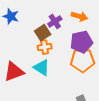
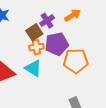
orange arrow: (79, 16) -> (73, 15), turned -49
purple pentagon: (81, 42) -> (57, 44), moved

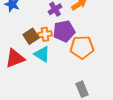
brown square: (34, 32) -> (31, 36), moved

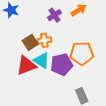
purple pentagon: (64, 31) -> (62, 65), moved
red triangle: (15, 58) -> (26, 66), moved

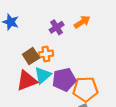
orange pentagon: (82, 53) -> (85, 89), moved
cyan triangle: (41, 60) -> (43, 75), turned 48

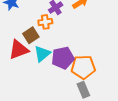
orange cross: (46, 54) -> (45, 22), moved
red triangle: (27, 81) -> (19, 50), moved

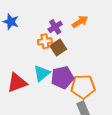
brown square: (31, 35) -> (58, 47), moved
red triangle: (19, 50) -> (17, 83), moved

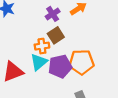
orange cross: (45, 41) -> (42, 46), moved
orange pentagon: (83, 87) -> (82, 62), moved

